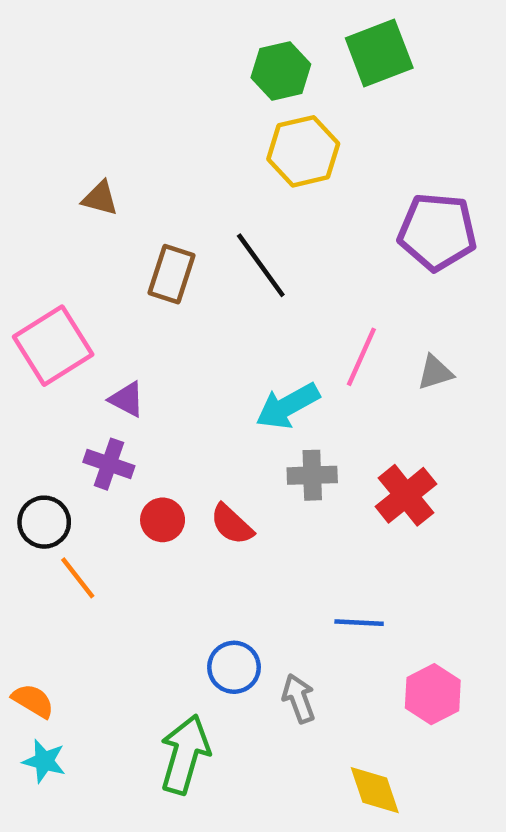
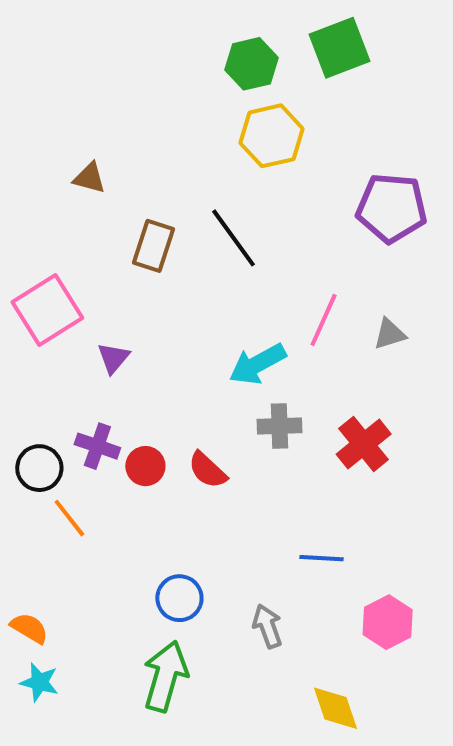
purple triangle: (127, 399) -> (113, 358), turned 42
purple cross: (109, 464) -> (97, 446), moved
blue circle: (234, 667) -> (179, 598), moved

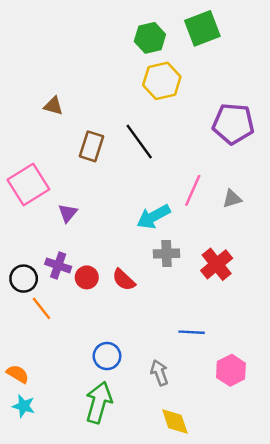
yellow diamond: (336, 708) -> (175, 422), moved

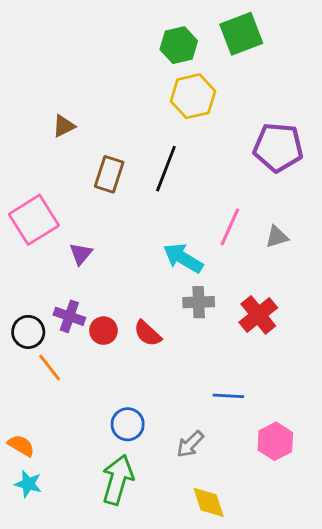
brown triangle: (53, 106) -> (64, 126), turned -42
black line: (139, 142) -> (166, 169), turned 57
cyan arrow: (153, 217) -> (183, 258), turned 60
gray arrow: (159, 373) -> (190, 444), turned -115

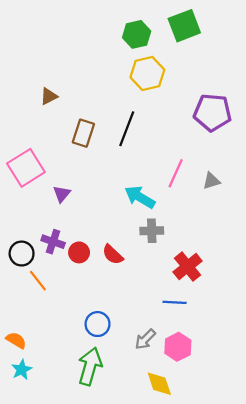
red cross: (258, 315) -> (188, 267), moved
pink hexagon: (275, 441) -> (178, 347), moved
cyan star: (28, 484) -> (22, 370), turned 30

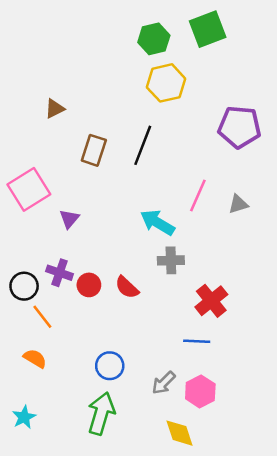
orange semicircle: (16, 340) -> (35, 358), moved

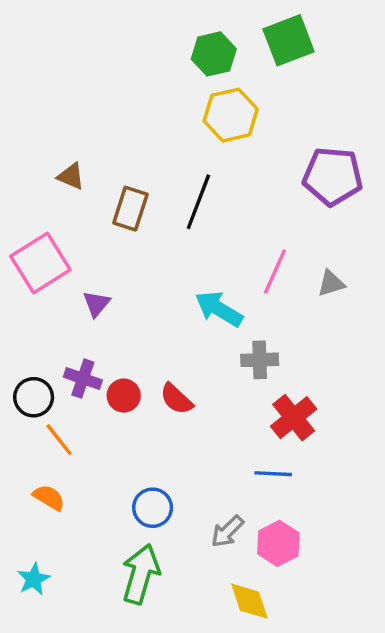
brown triangle: (55, 109) -> (71, 176), moved, turned 50
gray cross: (171, 260) -> (260, 360), moved

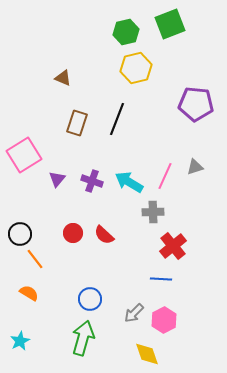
brown triangle: (71, 176) -> (63, 78), moved
pink line: (275, 271) -> (165, 176), moved
purple cross: (83, 379) -> (92, 181), moved

